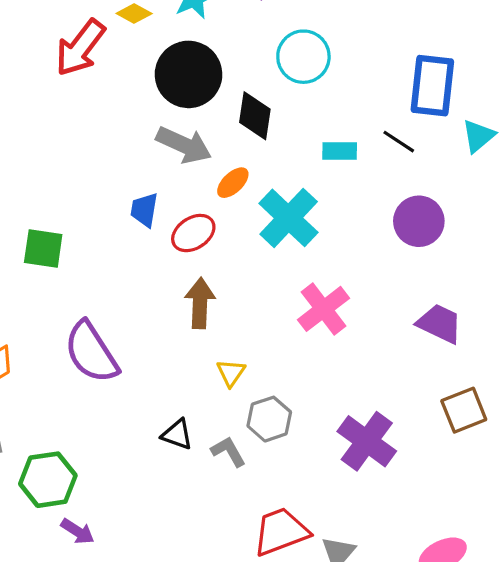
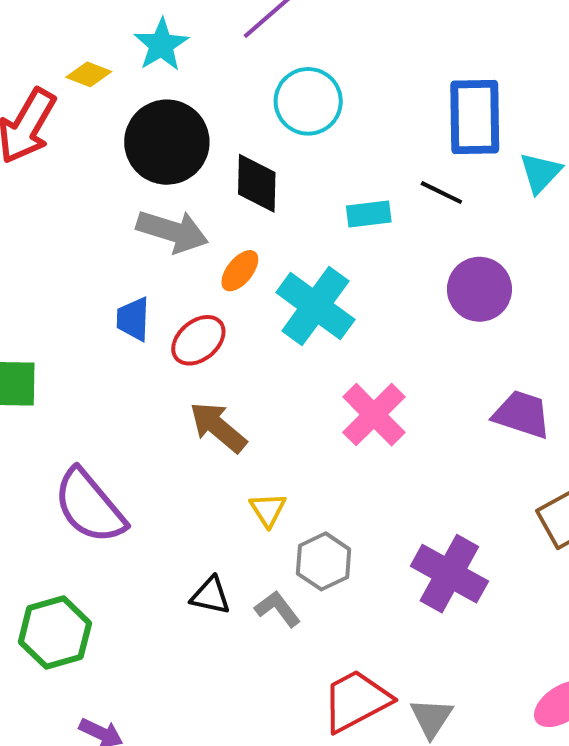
brown arrow: (200, 303) -> (218, 427), turned -45
green hexagon: (48, 480) -> (55, 633), moved

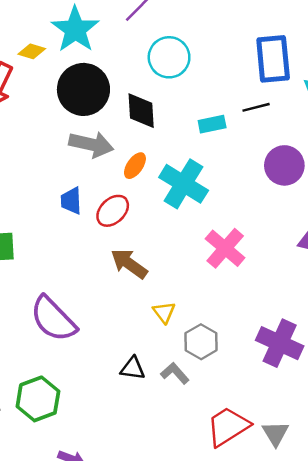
cyan star: (161, 45) -> (75, 29), size x1.4
black line: (441, 193) -> (256, 107), turned -36

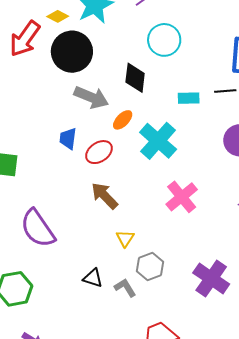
black circle: (83, 89) -> (72, 52), moved

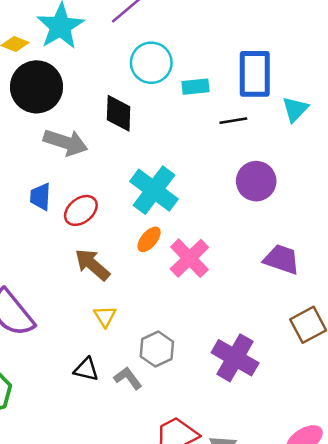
cyan rectangle: (189, 98) -> (195, 87), moved
orange ellipse: (123, 120) -> (149, 239), moved
yellow triangle: (125, 238) -> (105, 316), moved

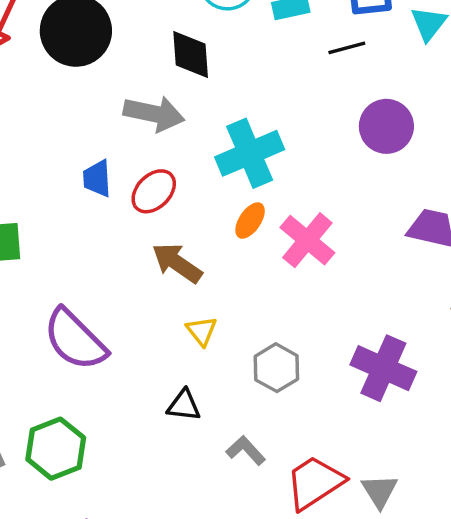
gray arrow: (66, 142) -> (154, 114), moved
cyan cross: (154, 190) -> (250, 153), turned 36
gray L-shape: (128, 378) -> (246, 450), moved

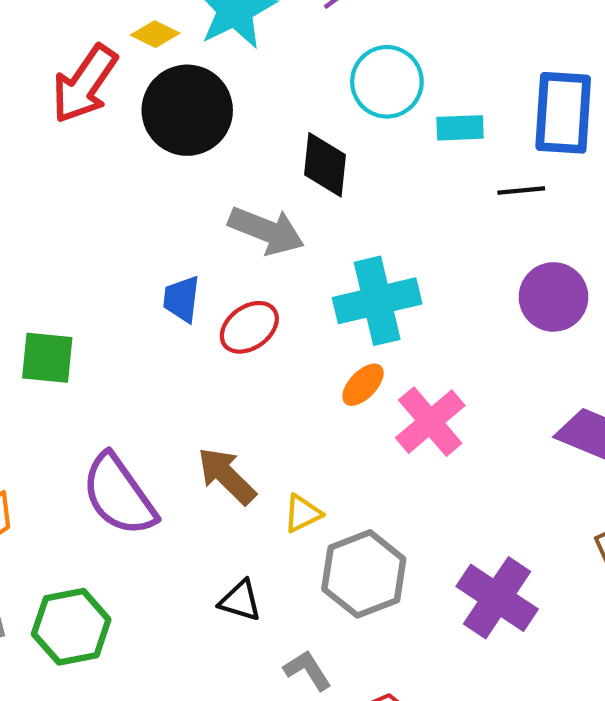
brown arrow: (177, 263) -> (227, 476), moved
yellow triangle: (202, 331) -> (302, 513), moved, turned 32
gray hexagon: (276, 368) -> (364, 574), size x1.4

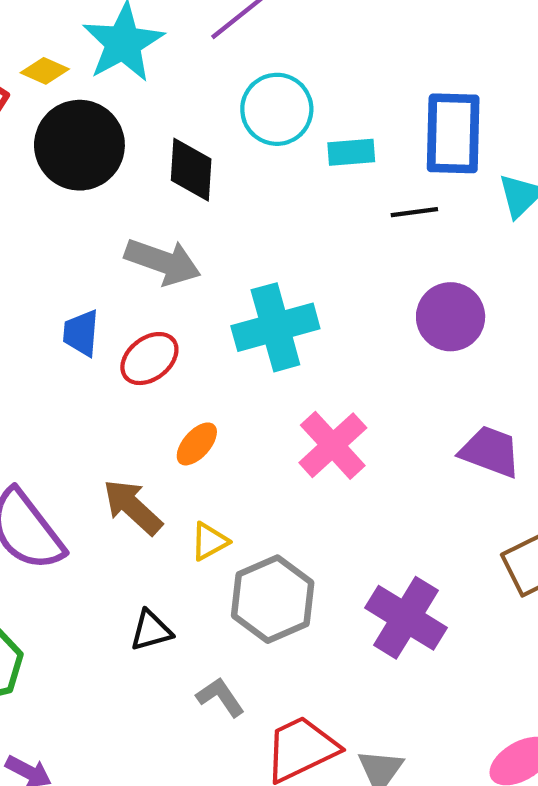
black diamond: (325, 165) -> (191, 170), moved
orange ellipse: (363, 385) -> (197, 444), moved
black triangle: (240, 601) -> (151, 630), turned -30

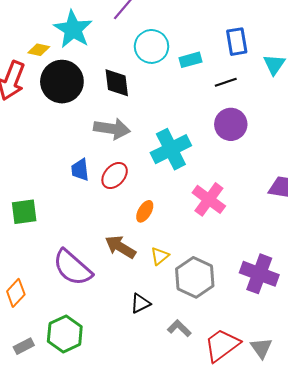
blue rectangle: (453, 133) -> (237, 42), size x0.7
purple circle: (451, 317) -> (231, 124), moved

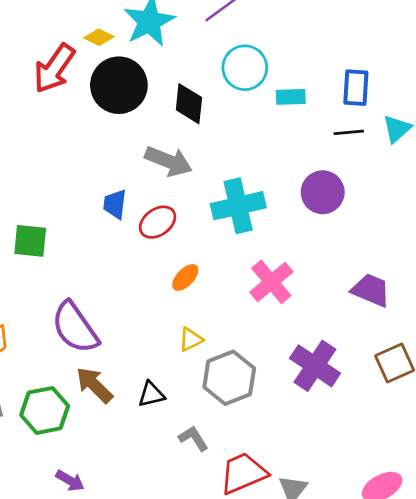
black line: (226, 82) -> (349, 132), moved
brown arrow: (120, 247) -> (94, 385), moved
purple cross: (259, 274) -> (315, 366), moved

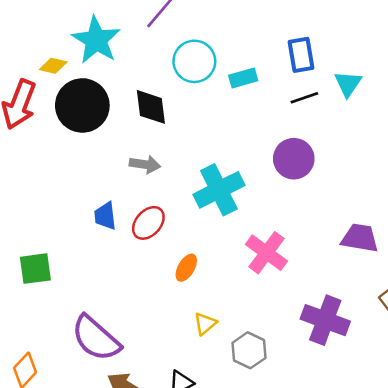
gray arrow: (169, 161) -> (145, 164), size x0.7
gray hexagon: (229, 378) -> (249, 350), size x0.7

